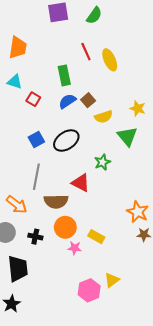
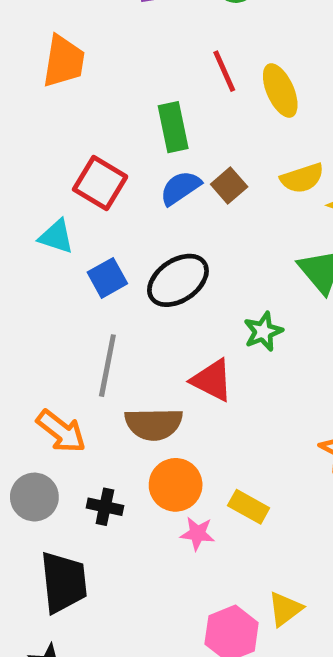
cyan triangle: (15, 82) -> (56, 237), moved
red square: (33, 99) -> (100, 183), size x1.5
yellow semicircle: (104, 117) -> (302, 178), moved

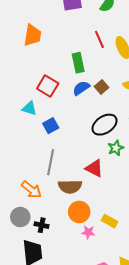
black ellipse: (178, 280) -> (105, 125), moved
black cross: (105, 507) -> (42, 225), moved

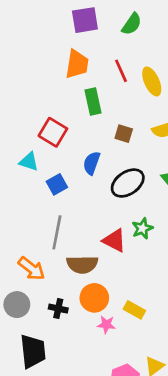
orange trapezoid: (32, 35) -> (77, 64), moved
brown square: (101, 87) -> (124, 134), turned -32
blue semicircle: (81, 88) -> (92, 163), moved, turned -36
green star: (116, 148) -> (142, 228), moved
black cross: (42, 225) -> (58, 309), moved

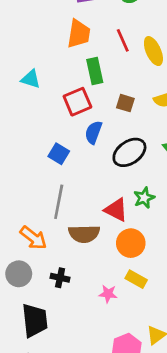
red square: (53, 132) -> (77, 102), moved, turned 36
cyan triangle: (29, 162) -> (31, 79), moved
blue square: (57, 184) -> (59, 154), turned -30
orange circle: (94, 298) -> (131, 243), moved

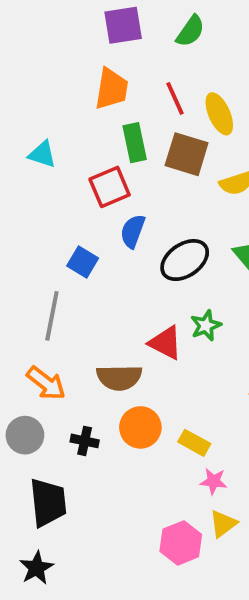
brown square: (125, 103) -> (187, 154), moved, size x1.6
gray line: (59, 202) -> (52, 316), moved
orange circle: (131, 243) -> (140, 427), moved
pink star: (108, 294) -> (214, 481), moved

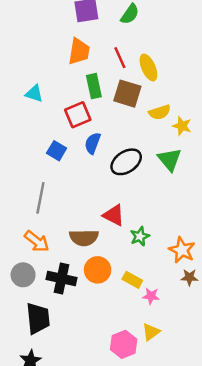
blue square: (83, 262) -> (57, 151), moved
green star: (206, 325) -> (140, 236), moved
black cross: (85, 441) -> (62, 279), size x1.6
pink star: (214, 481) -> (151, 296), moved

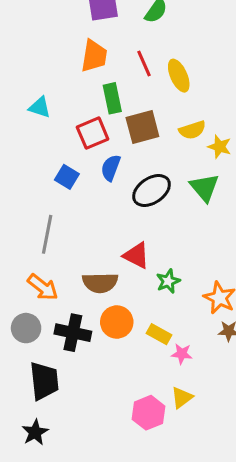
brown square: (127, 94) -> (142, 127), moved, turned -32

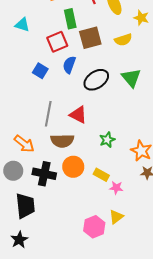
yellow star: (220, 147) -> (141, 18), moved
gray line: (47, 234) -> (48, 114), moved
red triangle: (136, 255) -> (78, 115), moved

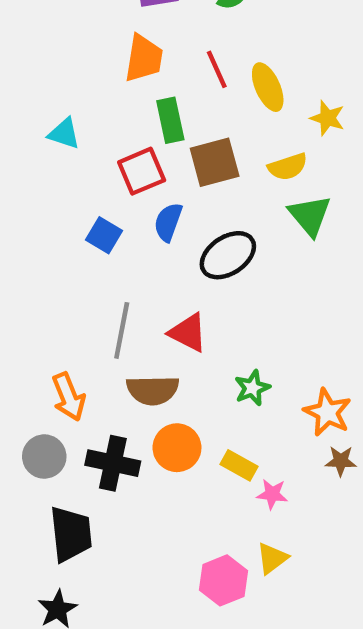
green triangle: (131, 78) -> (310, 215), moved
orange arrow: (24, 144) -> (69, 397), turned 30

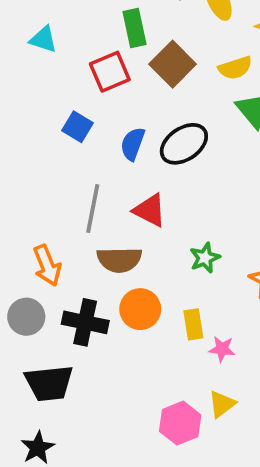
brown square: (215, 162) -> (173, 64), turned -30
blue semicircle: (168, 222) -> (133, 144), moved
yellow rectangle: (239, 465) -> (193, 324), turned 52
black trapezoid: (71, 534) -> (49, 383), turned 90

